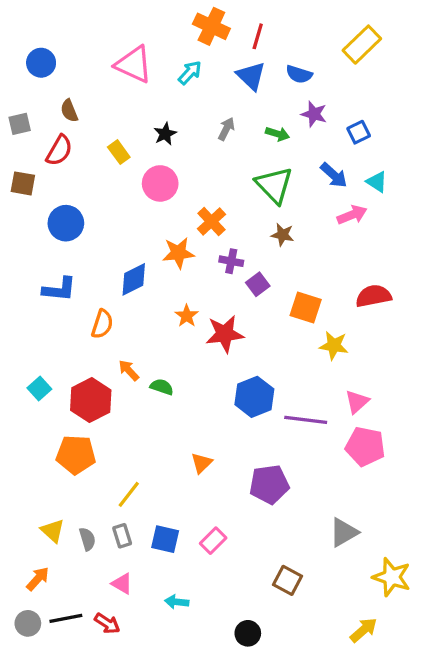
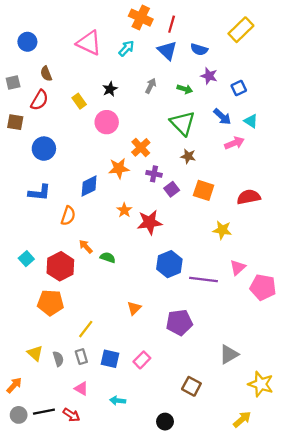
orange square: (306, 307) -> (204, 190), moved
pink pentagon: (365, 446) -> (263, 287), moved
orange arrow: (38, 579) -> (14, 385), moved

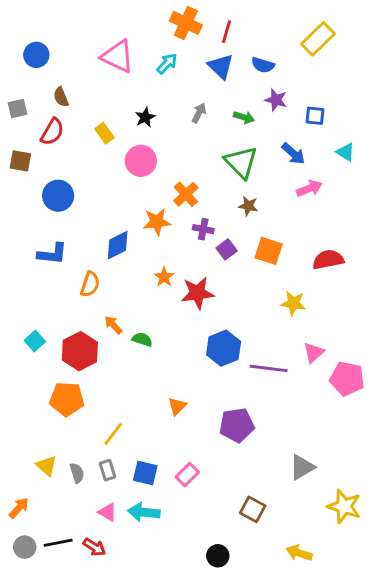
blue square: (239, 88) -> (315, 116), turned 32
cyan triangle: (251, 121) -> (346, 152), moved
cyan arrow: (118, 401) -> (144, 512), moved, size x1.5
yellow arrow: (242, 419) -> (299, 553), moved, turned -120

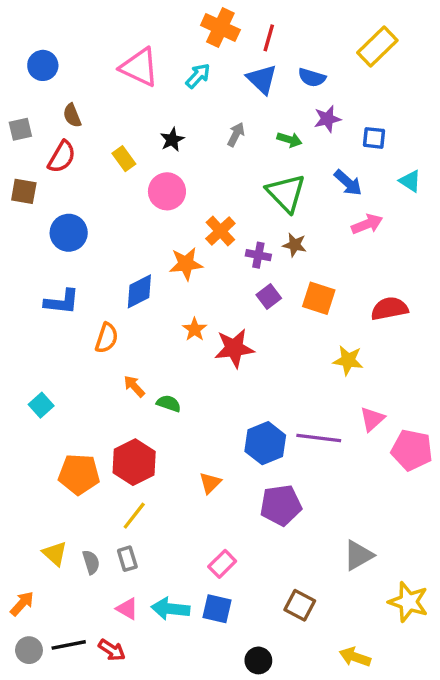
purple star: (276, 100) -> (327, 119), turned -30
purple cross: (203, 229) -> (258, 255), moved
blue hexagon: (224, 348) -> (265, 443), moved
red hexagon: (80, 351) -> (134, 462), moved
blue square: (145, 473) -> (217, 609), moved

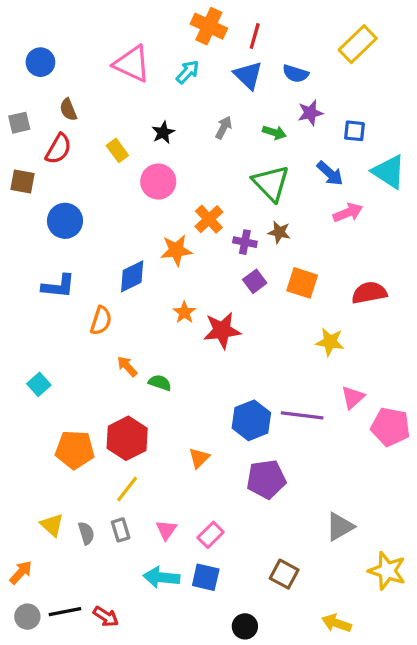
cyan triangle: (410, 181) -> (389, 172), size x1.6
pink triangle: (127, 609) -> (166, 530), moved, turned 35

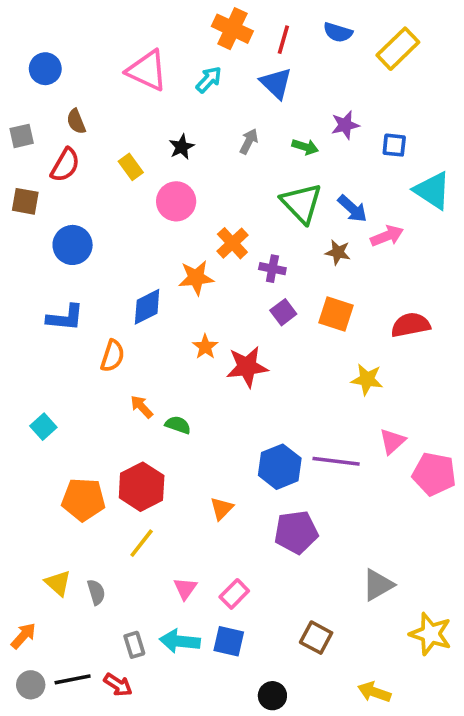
blue semicircle: (296, 74) -> (338, 32), moved
blue arrow: (330, 173) -> (352, 209), moved
brown star: (279, 232) -> (338, 252), moved
gray rectangle: (121, 530) -> (134, 645), moved

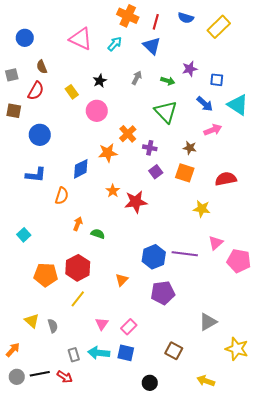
blue arrow: (352, 209) -> (205, 104), moved
brown star: (338, 252) -> (190, 148), moved
orange arrow: (142, 407) -> (78, 224), turned 64

